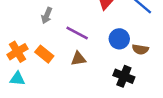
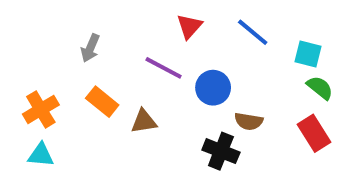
purple line: (77, 33) -> (164, 68), moved
brown semicircle: (140, 49) -> (249, 121), moved
orange rectangle: (44, 54) -> (102, 102), moved

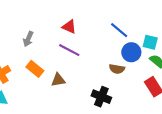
red triangle: (189, 26) -> (69, 27), moved, turned -48
blue circle: (213, 88) -> (131, 52), moved
brown semicircle: (249, 121) -> (117, 69), moved

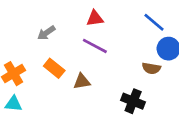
red triangle: (69, 27) -> (95, 18), turned -32
gray arrow: (28, 39) -> (46, 33), turned 32

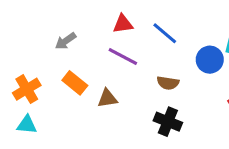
blue line: (154, 22) -> (165, 33), moved
brown semicircle: (151, 68) -> (168, 83), moved

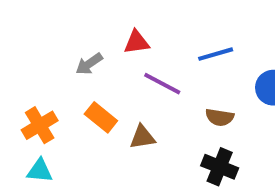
red triangle: (123, 24) -> (137, 42), moved
blue line: (165, 33) -> (216, 54), turned -56

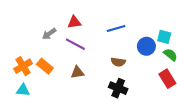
purple line: (162, 84) -> (75, 44), moved
orange rectangle: (101, 117) -> (45, 66), moved

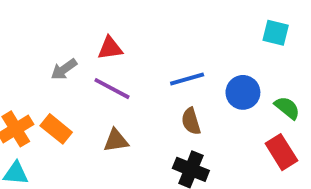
blue line: (116, 28) -> (187, 79), moved
cyan square: (164, 37) -> (276, 33), moved
brown semicircle: (118, 62) -> (191, 121), turned 64

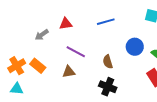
blue line: (187, 79) -> (106, 22), moved
purple line: (112, 89) -> (76, 52), moved

